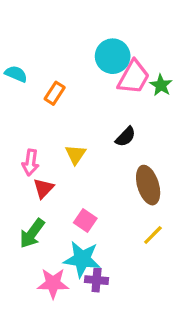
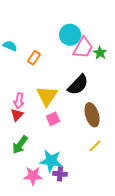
black semicircle: (126, 137) -> (78, 85), size x1.6
yellow triangle: (76, 154) -> (47, 96), size x1.6
red triangle: (43, 188) -> (17, 115), moved
pink square: (85, 220) -> (53, 119), moved, turned 32

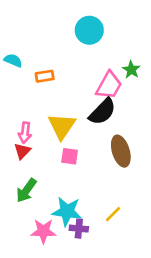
cyan circle: (70, 35) -> (89, 30), moved
pink trapezoid: (83, 48) -> (109, 85), moved
orange rectangle: (34, 58) -> (45, 76), turned 48
pink square: (53, 119) -> (70, 156), turned 32
yellow line: (95, 146) -> (113, 214), moved

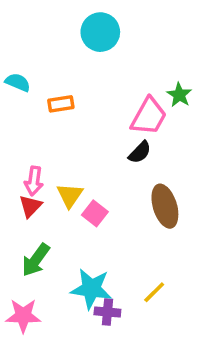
cyan circle: (89, 30) -> (100, 32), moved
black semicircle: (102, 112) -> (140, 152), size x0.6
yellow triangle: (62, 126) -> (70, 195), moved, size x0.7
pink square: (70, 156) -> (95, 213), turned 30
pink star: (43, 231) -> (23, 316), moved

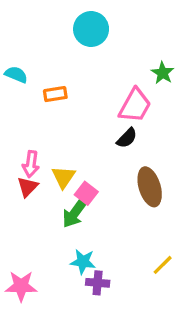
green star: (179, 95) -> (163, 73), moved
green arrow: (36, 260) -> (75, 213), moved
cyan star: (91, 289) -> (83, 262), size x0.7
yellow line: (154, 292) -> (163, 265), moved

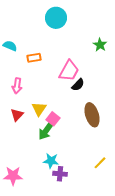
pink trapezoid: (135, 105) -> (69, 71), moved
pink arrow: (31, 164) -> (17, 86), moved

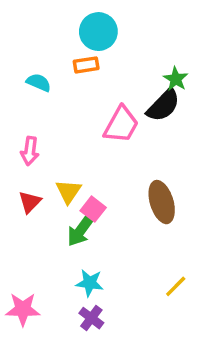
cyan semicircle: (10, 46) -> (39, 82), moved
orange rectangle: (34, 58) -> (86, 65), moved
black semicircle: (78, 85) -> (163, 105), moved, size x1.5
purple cross: (60, 174) -> (91, 318), moved, turned 32

